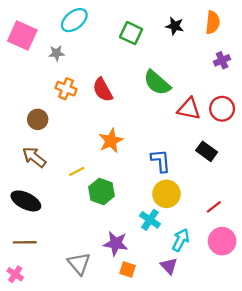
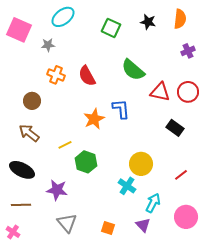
blue L-shape: (161, 161) -> (121, 109), moved
pink circle: (222, 241) -> (186, 217), moved
purple star: (116, 243) -> (57, 190), moved

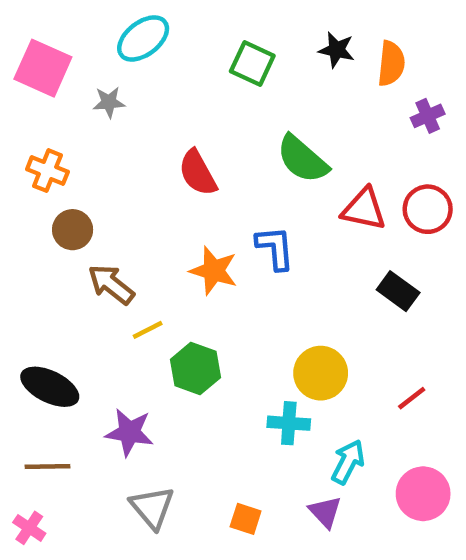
orange semicircle: (180, 19) -> (391, 64), moved
orange cross: (56, 75) -> (47, 171), moved
orange star: (94, 119) -> (214, 271), turned -30
brown arrow: (29, 133) -> (111, 284), moved
cyan cross: (127, 186) -> (289, 423), turned -30

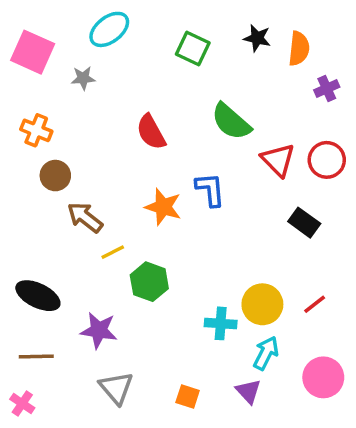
red triangle: (364, 209) -> (278, 160), turned 33
yellow circle: (321, 373) -> (262, 304), moved

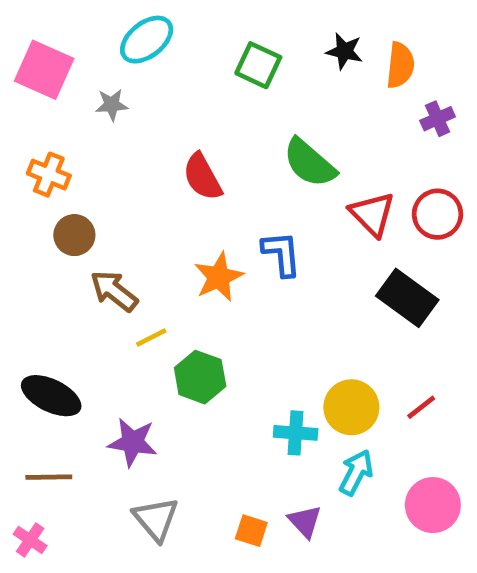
orange star: (163, 207) -> (219, 277), turned 30
black rectangle: (304, 223) -> (407, 298), size x1.4
purple triangle: (248, 391) -> (305, 521), moved

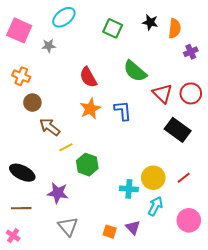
orange star: (219, 277) -> (90, 109), moved

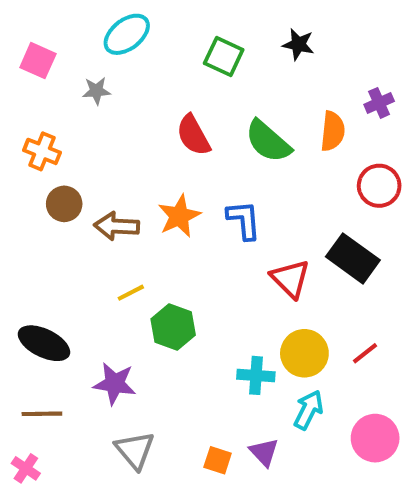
orange semicircle: (175, 28) -> (333, 131), moved
pink square: (19, 30) -> (38, 61), size x0.7
red semicircle: (88, 77) -> (193, 135), moved
red triangle: (162, 93) -> (290, 279), moved
brown arrow: (50, 127) -> (117, 226), moved, turned -35

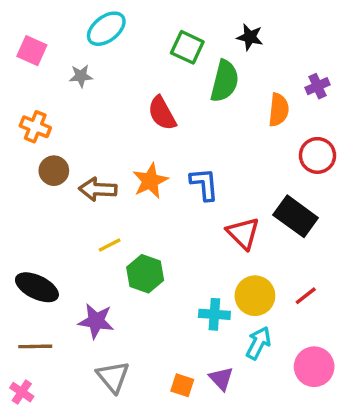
green semicircle: (268, 141) -> (225, 81), moved, turned -117

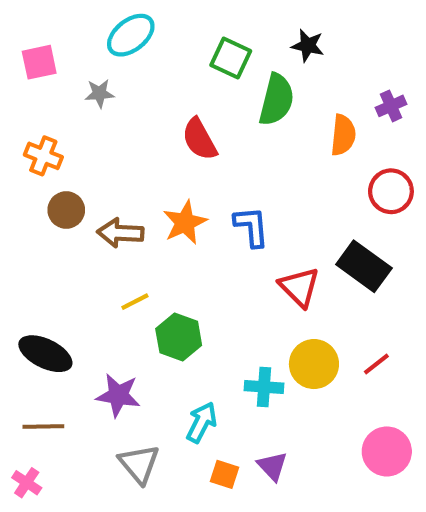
pink square: (32, 51) -> (39, 62), turned -36
cyan arrow: (258, 343) -> (202, 422), moved

